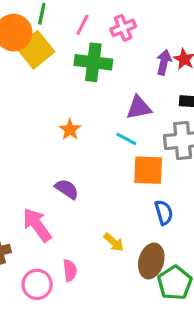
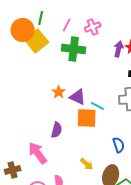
purple triangle: (139, 108) -> (78, 97), moved, turned 36
cyan line: (126, 139) -> (98, 106), moved
orange square: (148, 170) -> (87, 118), moved
purple semicircle: (67, 189) -> (57, 130), turned 70

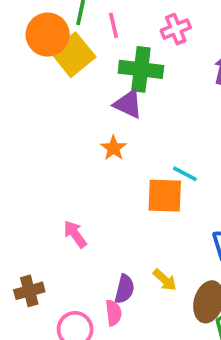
pink line: (67, 25) -> (114, 25), moved, turned -40
purple triangle: (78, 97) -> (128, 104), moved
purple semicircle: (57, 130) -> (124, 289), moved
pink arrow: (38, 153) -> (75, 234), moved, size x0.7

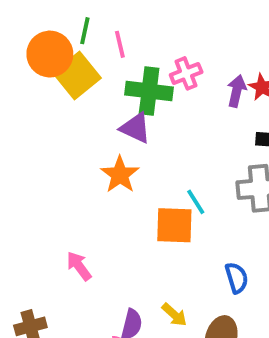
pink cross: (176, 29) -> (186, 73), moved
orange star: (114, 148) -> (120, 175), size x1.4
cyan line: (185, 174) -> (196, 202), turned 30

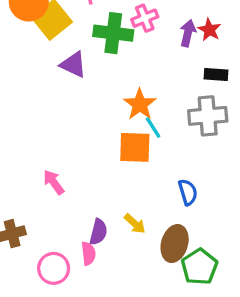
purple triangle: (135, 128) -> (73, 65), moved
orange star: (120, 175) -> (140, 104), moved

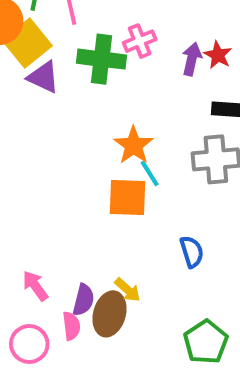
purple triangle: (73, 65) -> (43, 77), moved
pink arrow: (54, 182) -> (35, 286), moved
brown ellipse: (175, 244) -> (110, 314), moved

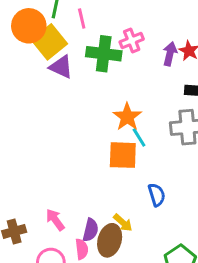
blue semicircle: (192, 252) -> (157, 195), moved

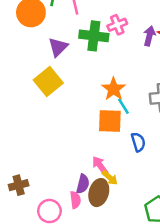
yellow square: (49, 42) -> (48, 82), moved
purple triangle: (61, 67) -> (58, 47), turned 50
blue semicircle: (157, 195) -> (138, 142), moved
pink arrow: (55, 220) -> (100, 165), moved

